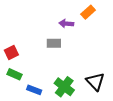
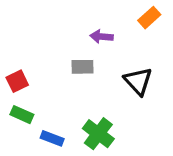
orange rectangle: (88, 12) -> (149, 18), moved
black triangle: (95, 82) -> (138, 81), moved

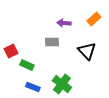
orange rectangle: (149, 18) -> (94, 19), moved
green rectangle: (22, 115) -> (27, 65), moved

